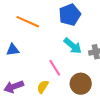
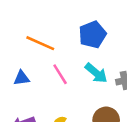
pink line: (55, 68) -> (60, 74), moved

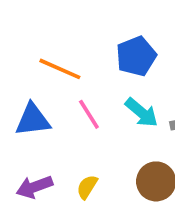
blue triangle: (22, 78) -> (33, 120), size x1.5

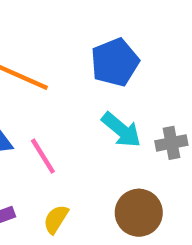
pink line: (89, 114) -> (43, 156), moved

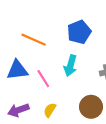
cyan arrow: (121, 130) -> (70, 66), moved, turned 66

